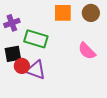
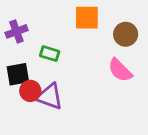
brown circle: (91, 13) -> (126, 34), moved
green rectangle: (36, 39) -> (50, 54), size x0.6

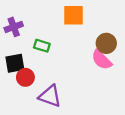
brown circle: (126, 34) -> (106, 43), moved
purple triangle: (50, 96) -> (50, 96), moved

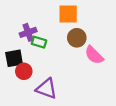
purple cross: (14, 27) -> (28, 32), moved
brown circle: (106, 43) -> (77, 38), moved

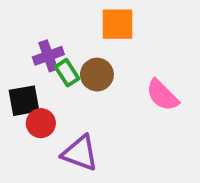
brown circle: (77, 38) -> (97, 75), moved
green rectangle: (39, 42) -> (67, 73), turned 40

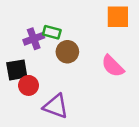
orange square: (117, 24) -> (118, 17), moved
green rectangle: (67, 73) -> (52, 32), moved, turned -42

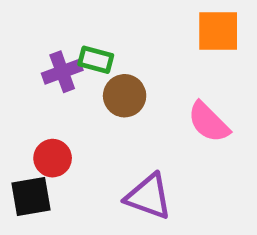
black square: (17, 70) -> (31, 197), moved
purple triangle: (56, 106) -> (149, 197), moved

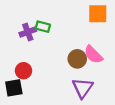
brown circle: (125, 96) -> (77, 59), moved
purple triangle: (149, 197) -> (83, 88), moved, turned 45

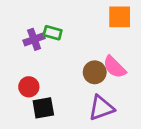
black square: (14, 88) -> (43, 108), moved
purple triangle: (83, 88) -> (101, 108), turned 35

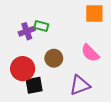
brown circle: (95, 72) -> (54, 58), moved
red circle: (29, 87) -> (23, 69), size x1.5

